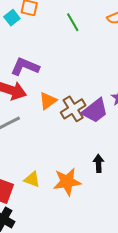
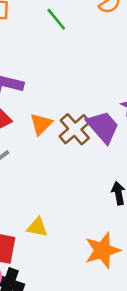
purple trapezoid: (95, 111) -> (103, 127), turned -84
orange star: (67, 182) -> (103, 250), moved

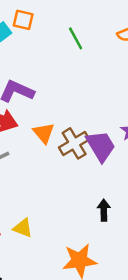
orange triangle: (41, 124) -> (44, 133), turned -35

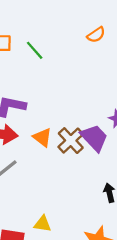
green line: (76, 38) -> (35, 50), moved

